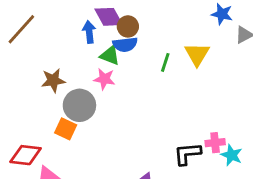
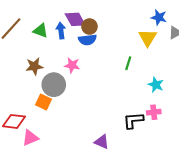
yellow triangle: (197, 54) -> (148, 38), moved
green triangle: (110, 56) -> (41, 31), moved
green line: (165, 62) -> (128, 63), moved
cyan star: (232, 155) -> (156, 85), moved

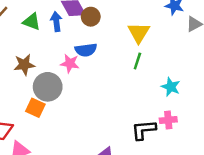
yellow triangle: (148, 38) -> (139, 33), moved
blue semicircle: (87, 40) -> (86, 50), moved

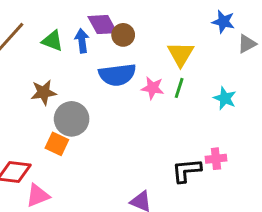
blue semicircle: (86, 50) -> (117, 75), size x1.4
pink star: (70, 63) -> (153, 88), moved
cyan star: (171, 87) -> (225, 98), moved

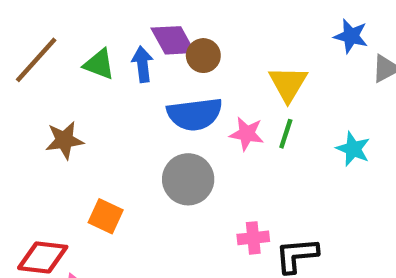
brown star: (44, 92) -> (64, 140), moved
gray circle: (72, 119) -> (188, 179), moved
pink cross: (216, 159) -> (253, 238), moved

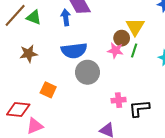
brown circle: (203, 56) -> (122, 38), moved
green triangle: (99, 64) -> (34, 17), moved
blue semicircle: (195, 114) -> (74, 51), moved

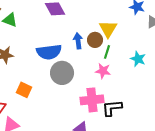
blue arrow: (66, 17) -> (78, 41), moved
pink star: (115, 51) -> (103, 71), moved
pink cross: (119, 100) -> (92, 100), size x1.6

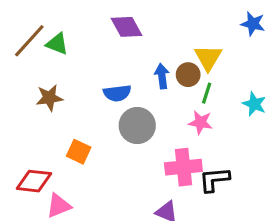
blue semicircle: (49, 52) -> (117, 93), size x0.7

